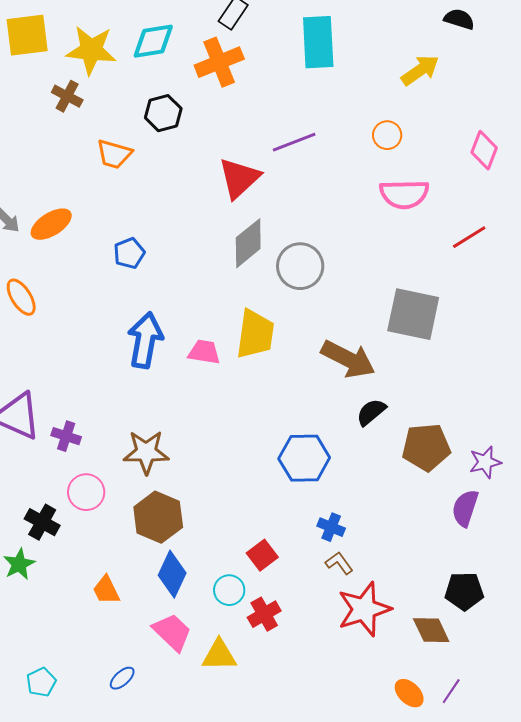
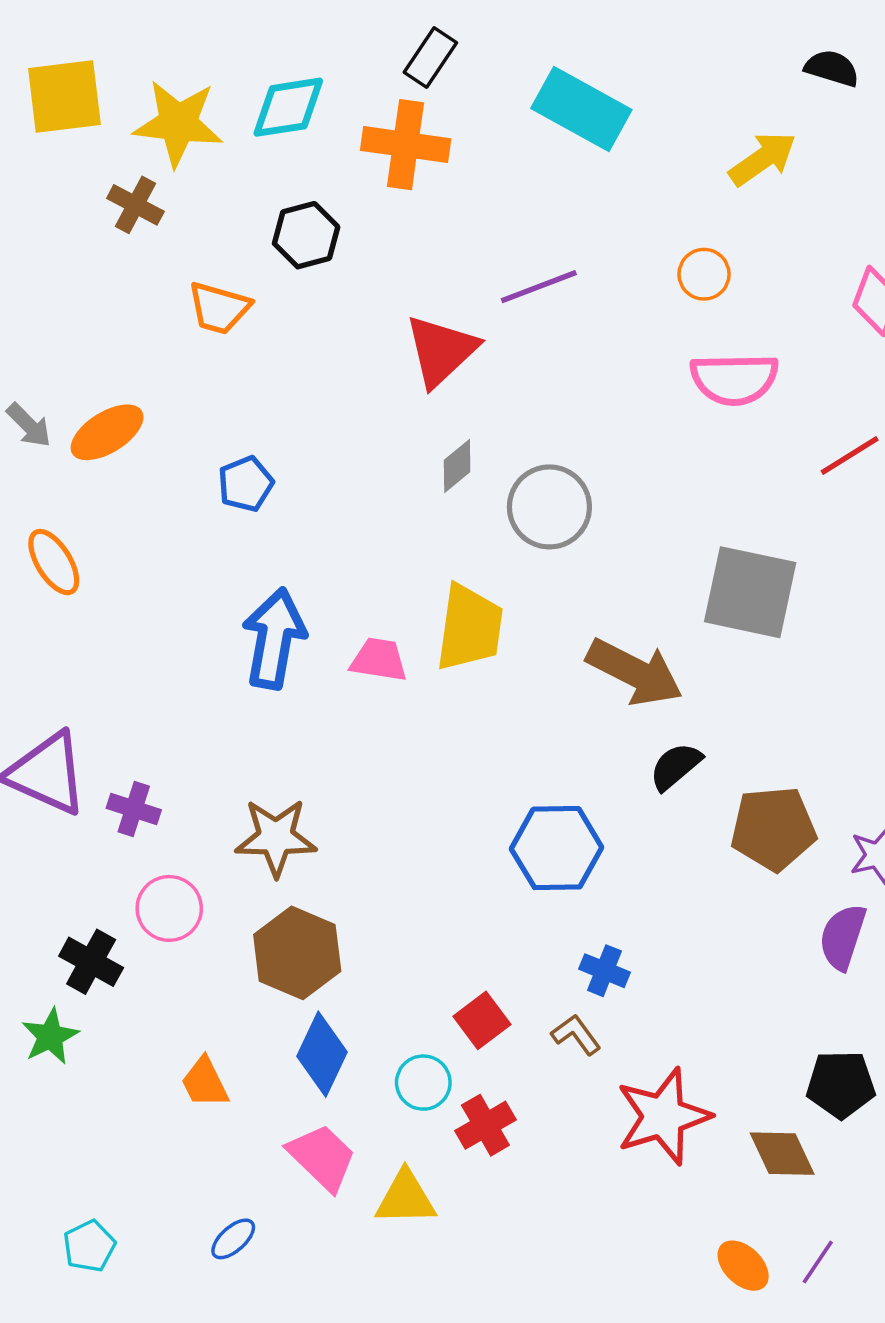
cyan rectangle: (318, 42) -> (581, 109), turned -58
orange cross: (219, 62) -> (406, 145), turned 30
gray diamond: (248, 243) -> (457, 466), size x0.6
brown L-shape: (339, 563) -> (576, 1035), moved

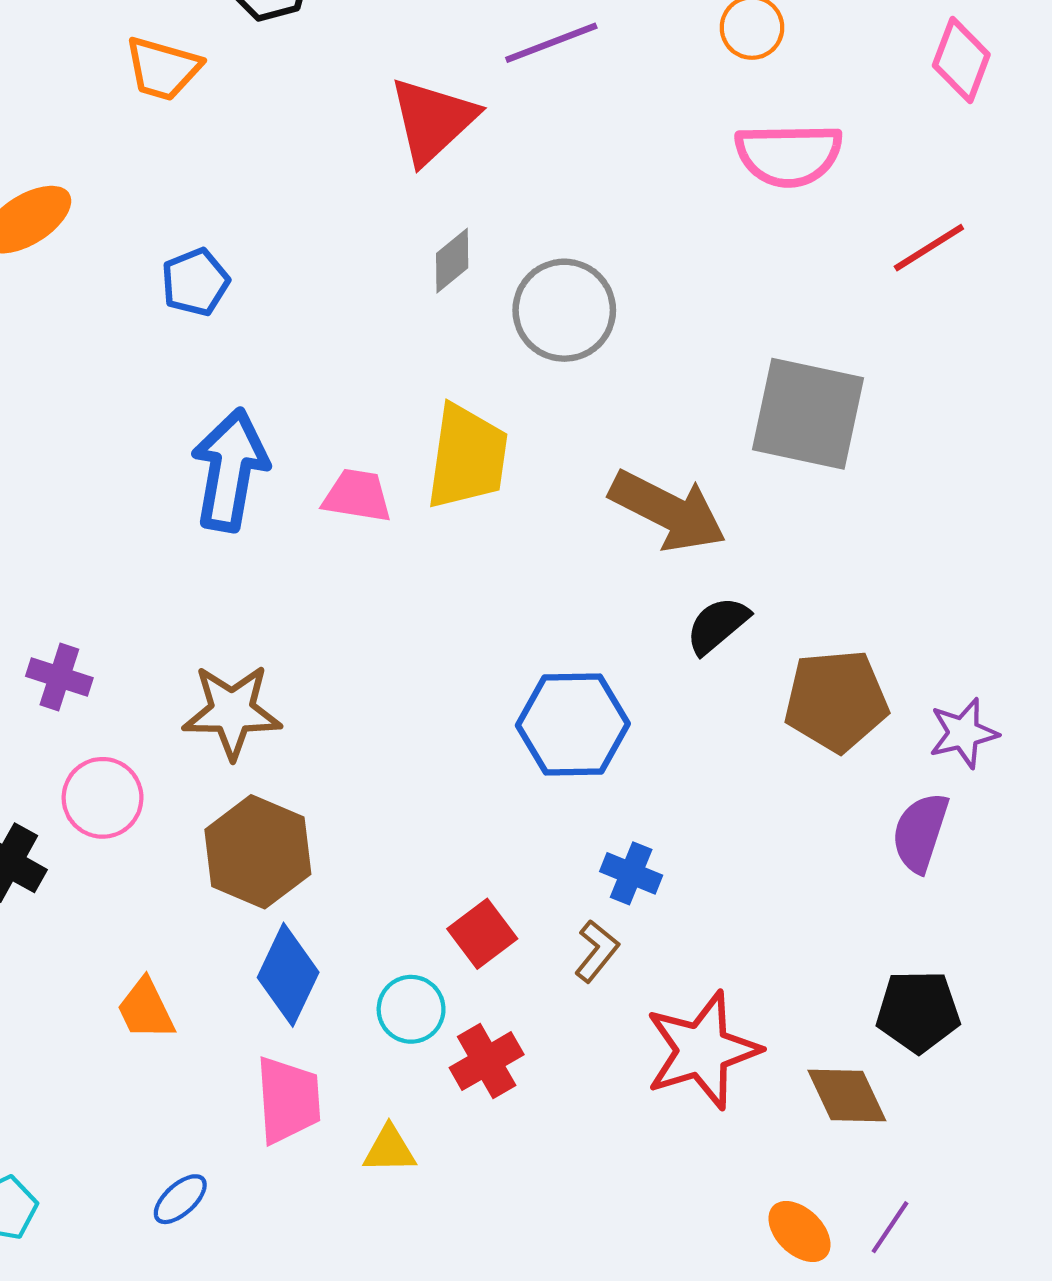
brown L-shape: (576, 1035) -> (597, 951), turned 75
pink trapezoid: (322, 1157) -> (288, 1100), turned 42
yellow triangle: (406, 1198) -> (389, 1150), size x0.7

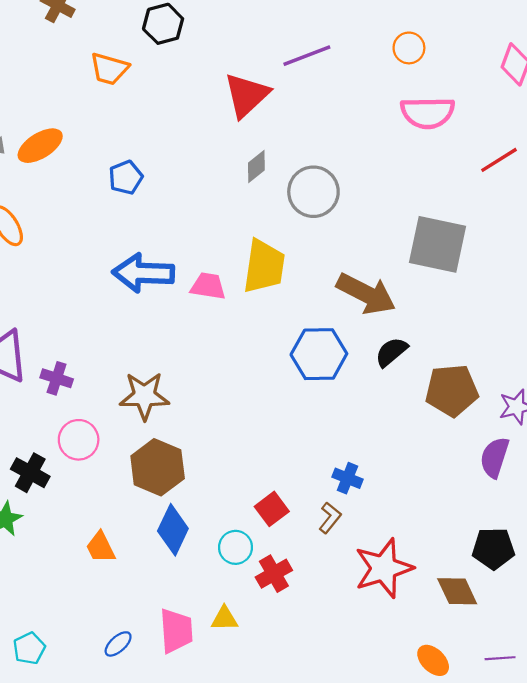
blue arrow: (230, 470) -> (143, 273), turned -98
blue hexagon: (573, 724) -> (319, 354), moved
pink trapezoid: (288, 1100) -> (176, 631), moved
purple line: (890, 1227) -> (500, 658), moved, turned 52

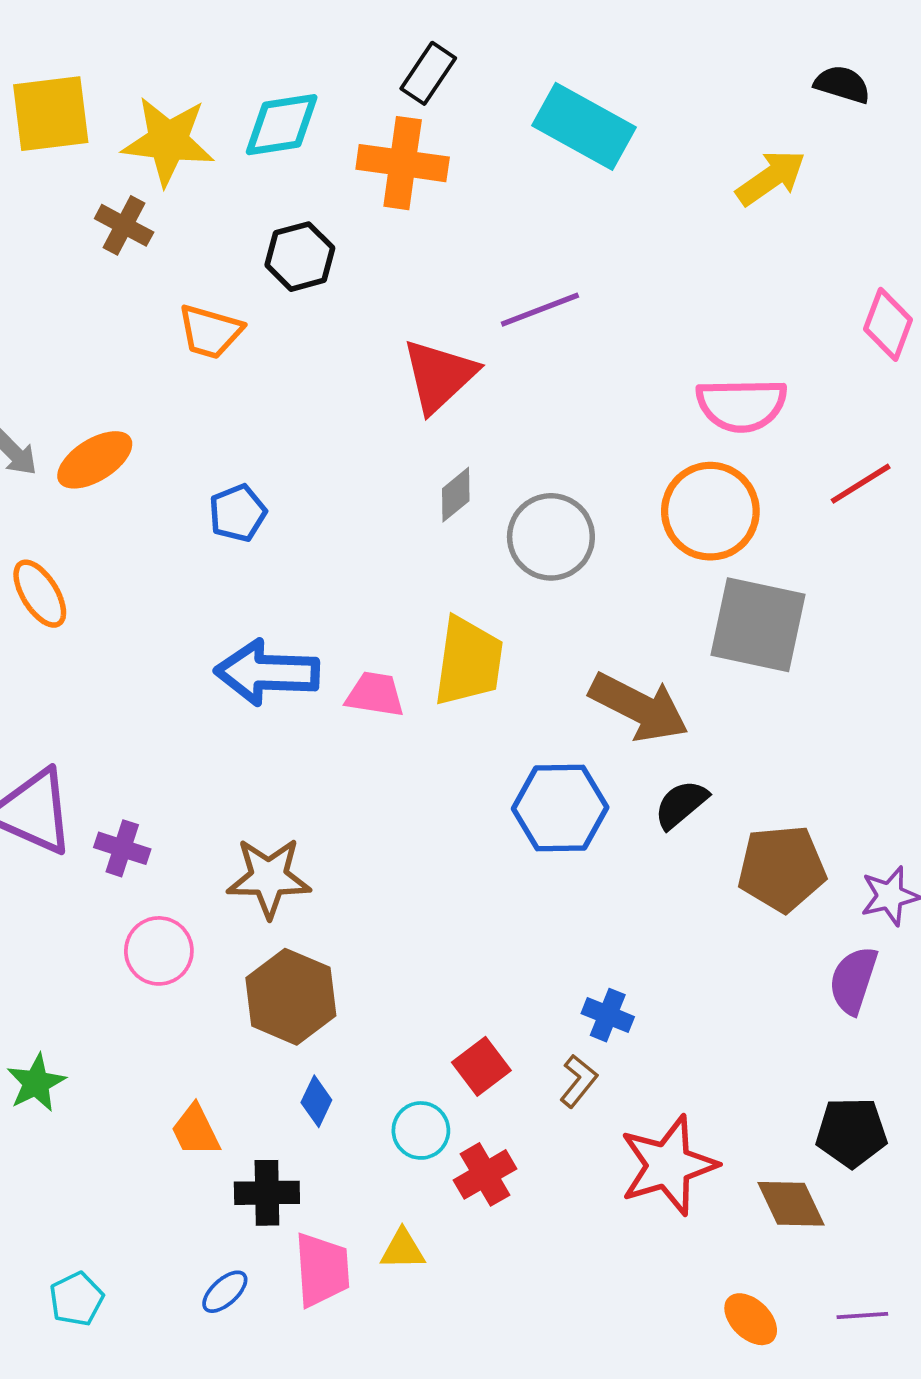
orange circle: (409, 48) -> (710, 511), moved, size x1.8
black cross: (30, 473) -> (267, 1193), moved, turned -30
blue diamond: (173, 530) -> (316, 1101), size x0.6

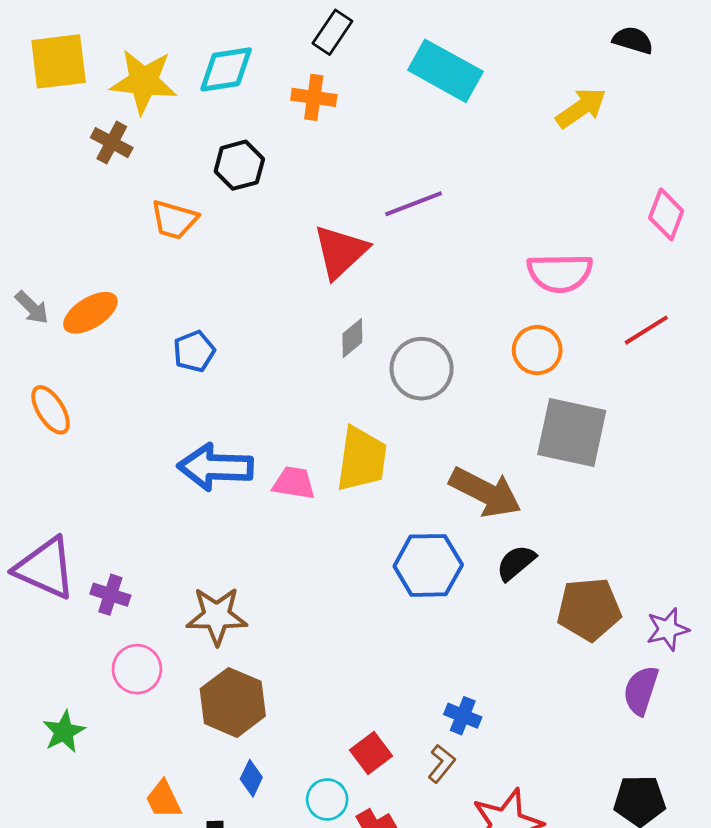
orange cross: (403, 163) -> (314, 97), size x0.7
orange circle: (710, 511) -> (537, 350), size x0.7
green star: (36, 1083) -> (64, 732), moved

